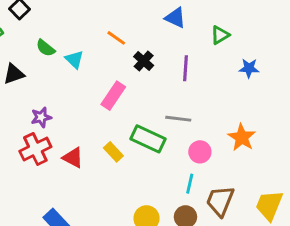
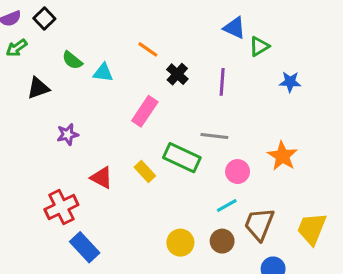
blue triangle: (175, 18) -> (234, 28), moved
cyan triangle: (74, 60) -> (103, 73), turned -36
red cross: (35, 149) -> (61, 207), moved
cyan line: (190, 184) -> (227, 206), turned 48

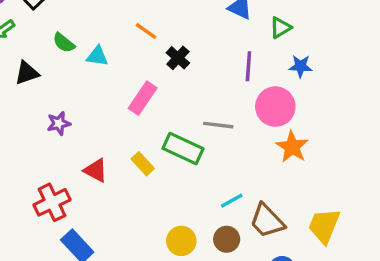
green triangle: (259, 46) -> (280, 28), moved
purple line: (222, 82) -> (248, 66), moved
pink circle: (238, 172) -> (275, 107), moved, size x1.5
brown trapezoid: (259, 224) -> (267, 221), turned -66

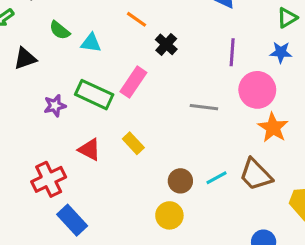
green triangle: (280, 28) -> (287, 18), moved
green rectangle: (183, 149) -> (94, 95), moved
brown trapezoid: (267, 221) -> (256, 175), moved
brown circle: (227, 239) -> (180, 181), moved

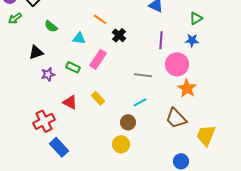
cyan triangle: (91, 43) -> (79, 38), moved
black triangle: (25, 59) -> (36, 52), moved
green rectangle: (94, 95) -> (73, 67), size x0.6
cyan line: (216, 178) -> (140, 102), moved

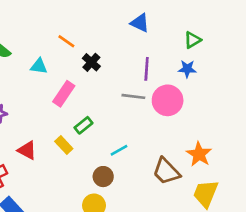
green rectangle: (73, 67) -> (83, 125), moved, turned -64
gray line: (143, 75) -> (133, 96), moved
orange star: (187, 88) -> (199, 154), moved

